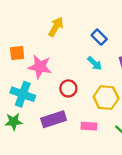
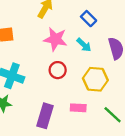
pink star: (40, 67) -> (55, 39), moved
purple rectangle: (54, 119) -> (45, 116), moved, turned -55

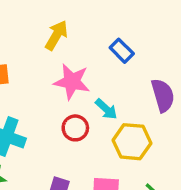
cyan arrow: (84, 45) -> (106, 109), moved

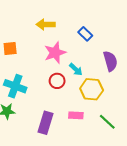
yellow arrow: (56, 35) -> (46, 24), turned -120
pink star: (72, 82) -> (55, 53), turned -30

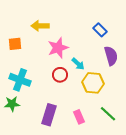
yellow arrow: (46, 24) -> (40, 26), moved
blue rectangle: (85, 34) -> (100, 30), moved
pink rectangle: (76, 115) -> (79, 117), moved, turned 64

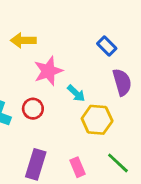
red circle: (60, 75) -> (33, 109), moved

